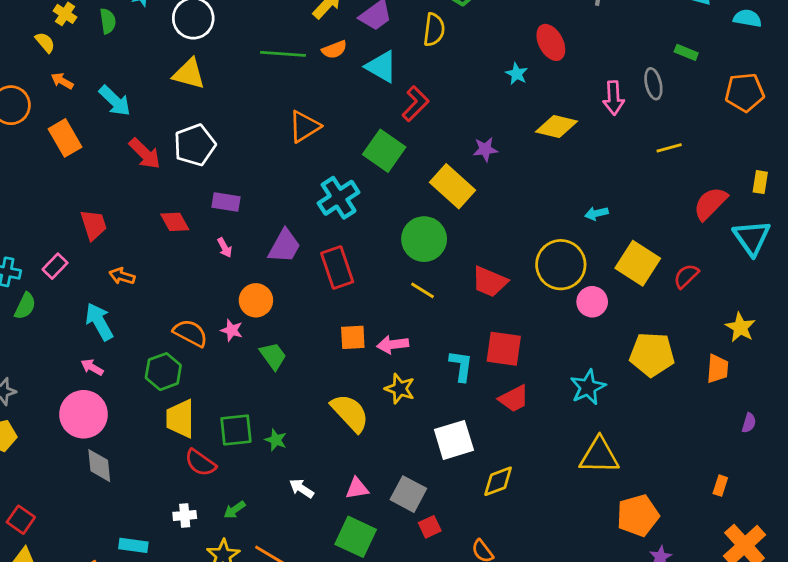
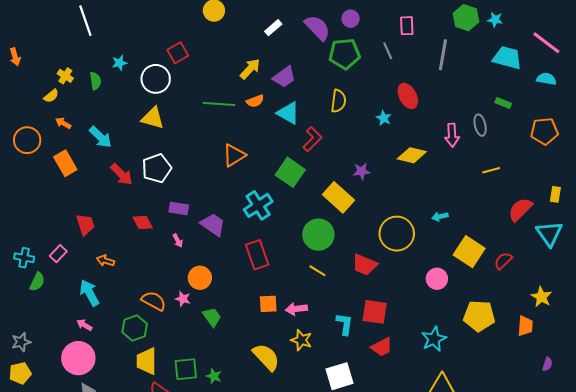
yellow semicircle: (434, 30) -> (338, 101), moved
yellow semicircle: (45, 42) -> (51, 96), turned 91
purple trapezoid: (284, 246) -> (213, 225), moved, turned -84
yellow circle: (561, 265) -> (397, 234), moved

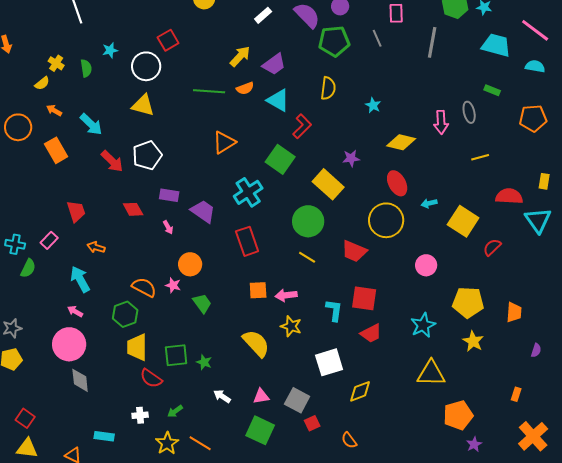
red ellipse: (408, 96) -> (397, 183), moved
red semicircle: (520, 209) -> (509, 196), turned 48
yellow square: (469, 252) -> (463, 221), moved
yellow star: (541, 297) -> (473, 341), moved

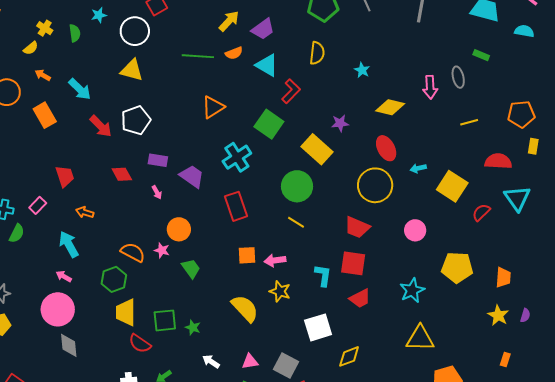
orange pentagon: (533, 118) -> (521, 114), moved
cyan triangle: (538, 220) -> (517, 198), moved
red trapezoid: (354, 251) -> (357, 227), moved
yellow star: (473, 341) -> (498, 315), moved

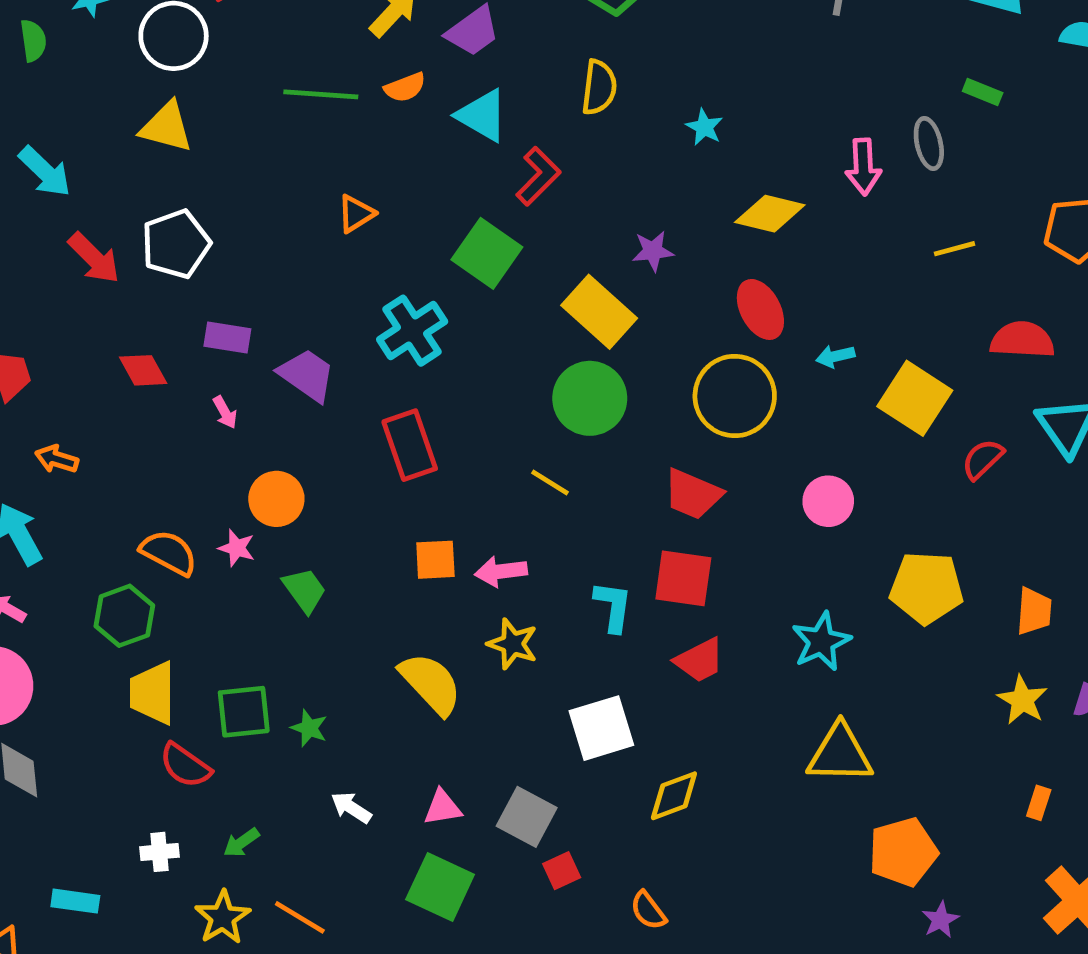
orange triangle: (213, 107) -> (356, 214), size x0.7
green circle: (297, 186) -> (590, 398), moved

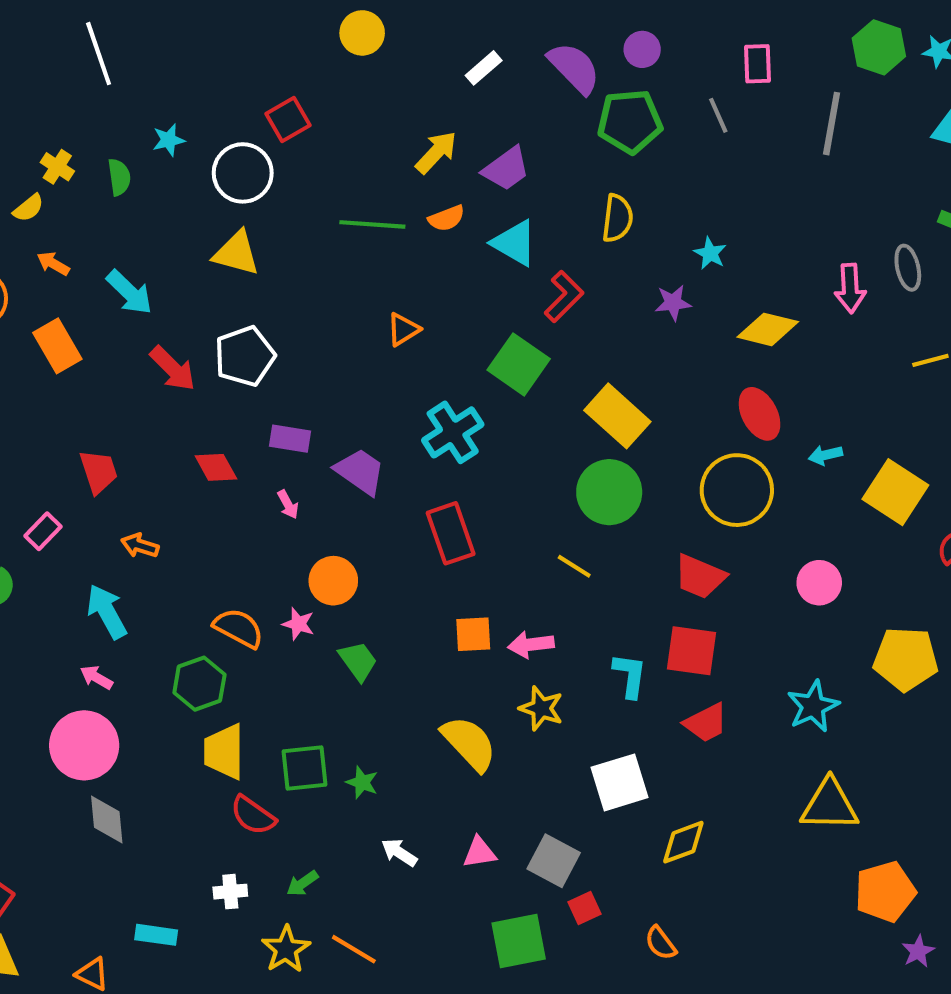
purple star: (653, 251) -> (673, 303), moved
green square: (440, 887) -> (519, 941), moved, turned -36

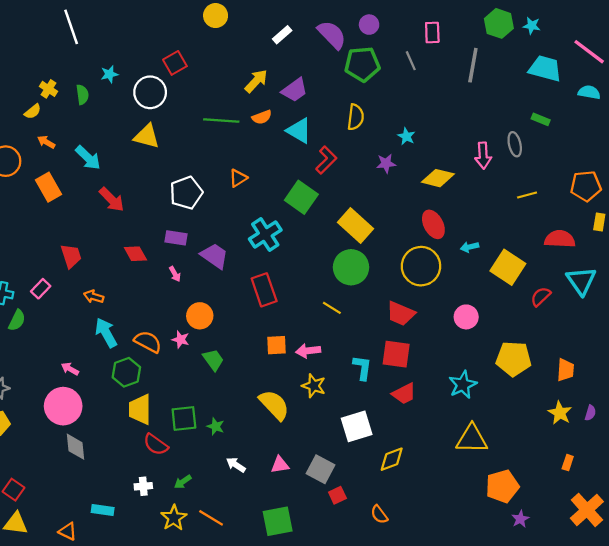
white pentagon: (245, 356) -> (186, 193), moved
cyan arrow: (107, 612) -> (106, 333), moved
green square: (519, 941) -> (278, 521), moved

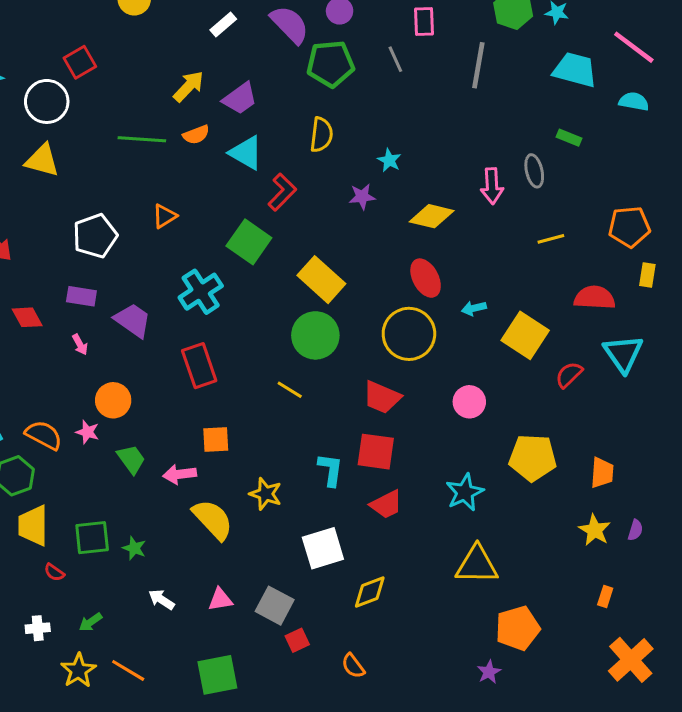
pink arrow: (308, 351) -> (180, 474), moved
red semicircle: (156, 444) -> (54, 572), size x0.6
purple star: (520, 519) -> (489, 672), moved

